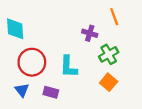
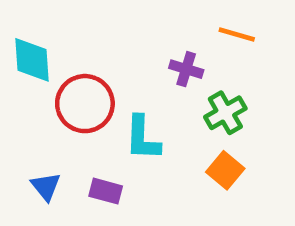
orange line: (114, 17) -> (237, 35), turned -54
red circle: (32, 62) -> (85, 104), moved

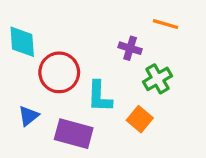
orange square: (225, 170) -> (140, 119), moved
blue triangle: (46, 186) -> (29, 116), moved, turned 30
purple rectangle: (106, 191) -> (74, 134), size x1.6

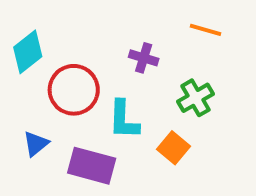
cyan diamond: (22, 42) -> (28, 52), turned 56
purple cross: (130, 48) -> (144, 58), moved

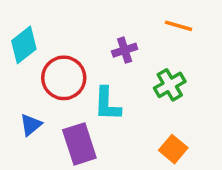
purple cross: (144, 58) -> (125, 50), turned -35
orange square: (174, 148) -> (173, 149), moved
purple rectangle: (92, 166) -> (79, 144), turned 57

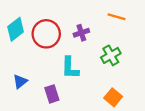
red circle: (64, 78) -> (46, 34), moved
purple rectangle: (79, 144) -> (52, 94), size x0.7

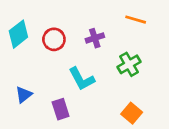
red circle: (46, 34) -> (54, 39), size x0.7
cyan L-shape: (70, 68) -> (82, 79), turned -30

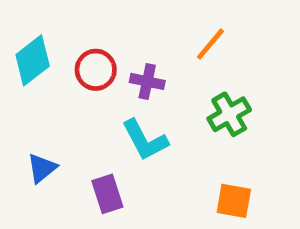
orange line: (136, 20) -> (210, 44), moved, turned -66
purple cross: (95, 38) -> (147, 81), moved, turned 30
orange square: (132, 113) -> (234, 201), turned -30

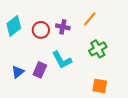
purple cross: (147, 81) -> (63, 27), moved
purple rectangle: (107, 194) -> (40, 70), moved, turned 42

